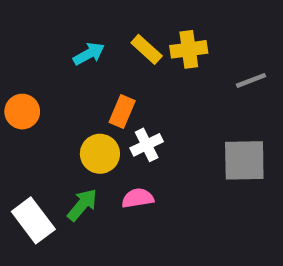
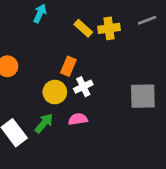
cyan arrow: (89, 54) -> (40, 13), moved, turned -36
gray line: (251, 80) -> (147, 20), moved

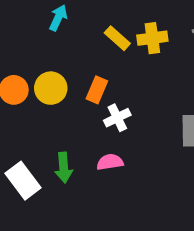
yellow circle: (55, 92) -> (51, 88), moved
green arrow: (44, 123) -> (64, 168), turned 135

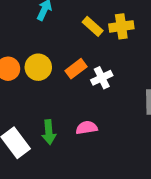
orange rectangle: (97, 90) -> (76, 69), turned 30
white cross: (117, 118) -> (102, 78), moved

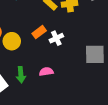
yellow circle: (38, 67) -> (12, 41), moved

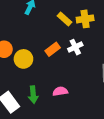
white cross: (56, 38) -> (75, 47), moved

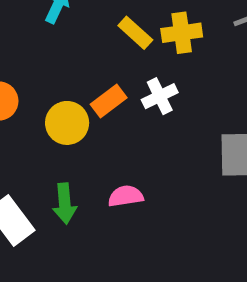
yellow circle: (23, 59) -> (67, 123), moved

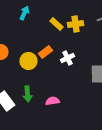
white cross: (160, 96) -> (67, 58), moved
pink semicircle: (126, 196) -> (52, 101), moved

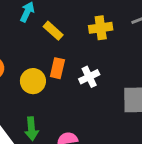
yellow rectangle: (56, 24) -> (53, 31), moved
orange rectangle: (45, 52) -> (57, 68), turned -40

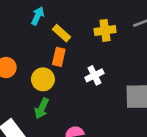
orange rectangle: (57, 68) -> (59, 57), moved
green arrow: (32, 129) -> (42, 108), moved, turned 30

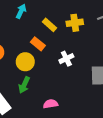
yellow rectangle: (61, 33) -> (49, 25), moved
orange rectangle: (59, 57) -> (38, 44), turned -64

